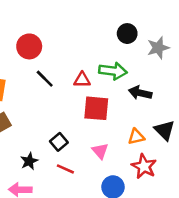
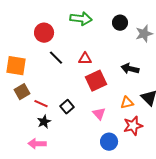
green arrow: (113, 71) -> (81, 19), moved
red square: (96, 108) -> (96, 81), turned -30
red star: (144, 166) -> (133, 126), turned 30
red line: (65, 169) -> (41, 104), moved

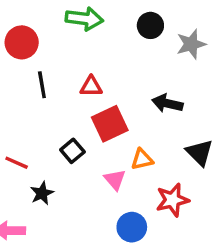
black line: (56, 58) -> (42, 85), turned 35
orange triangle: (127, 103) -> (142, 159), moved
black square: (67, 107) -> (72, 151), moved
black star: (44, 122) -> (42, 193), moved

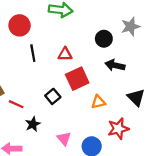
black circle: (150, 25) -> (104, 39), moved
pink triangle: (115, 180) -> (64, 139), moved

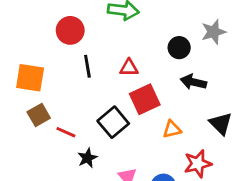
black square: (53, 96) -> (113, 122), size x1.5

